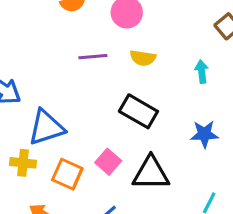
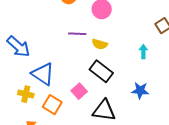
yellow semicircle: (143, 58) -> (100, 44), moved
blue triangle: (46, 127) -> (43, 74), turned 45
pink square: (108, 162) -> (79, 91), moved

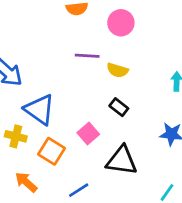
black rectangle: (101, 71) -> (119, 107), size x0.6

